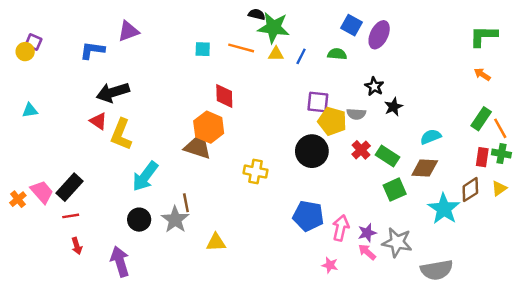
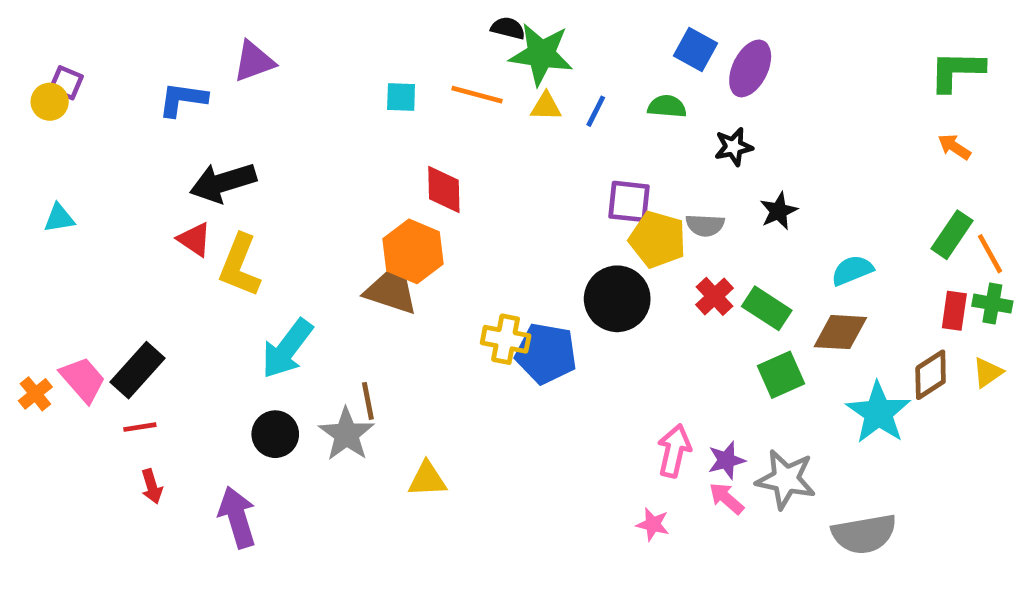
black star: (374, 86) -> (734, 147), moved, turned 30
blue pentagon: (308, 216) -> (546, 353), moved

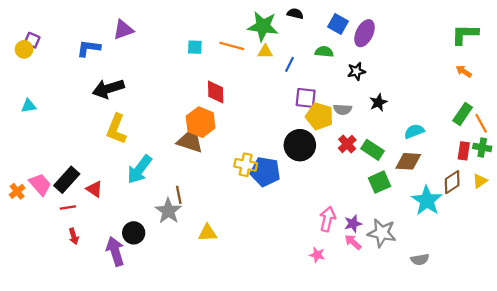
black semicircle: (508, 28) -> (295, 14), moved
blue line: (596, 111) -> (289, 64), moved
red triangle: (194, 239) -> (94, 189), moved
black circle: (275, 434) -> (134, 233), moved
gray semicircle: (864, 534) -> (420, 259), size x0.6

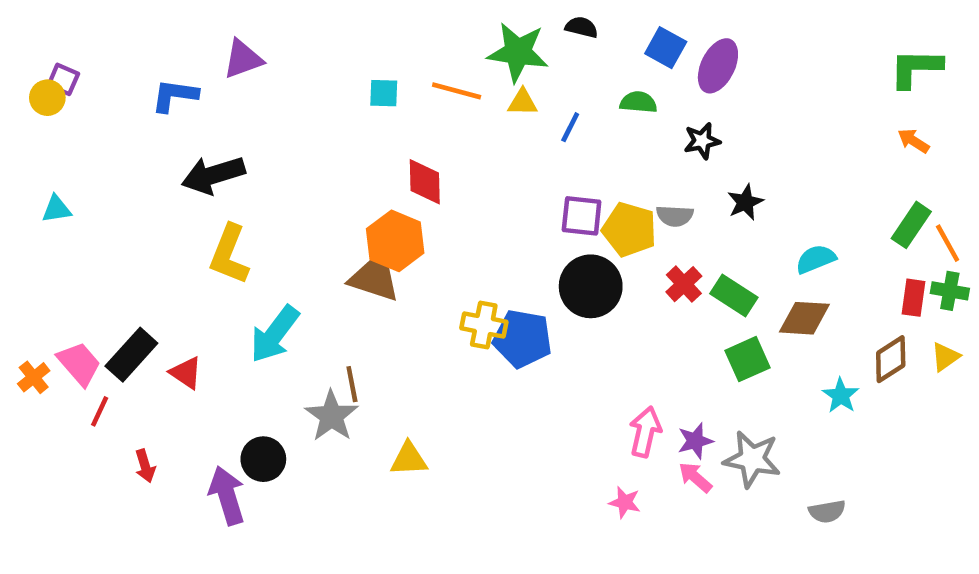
purple square: (306, 98) -> (582, 216), moved
cyan star: (427, 201) -> (841, 395), size x0.6
red line: (68, 207) -> (100, 411), moved, turned -56

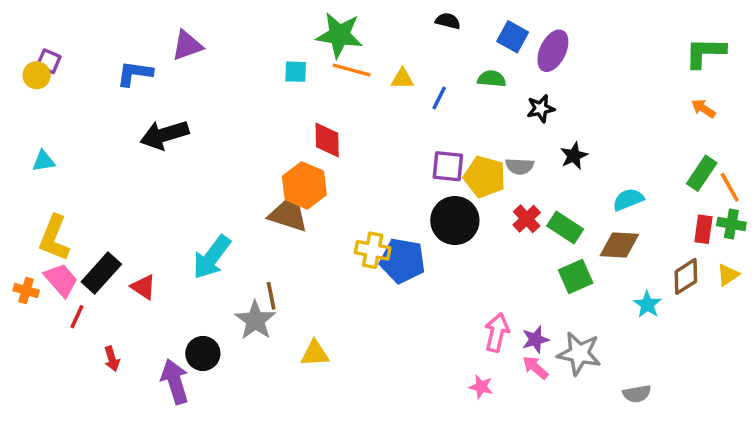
green star: (518, 52) -> (339, 35), moved
yellow L-shape: (229, 255) -> (54, 238), moved
orange cross: (34, 377) -> (26, 290), turned -35

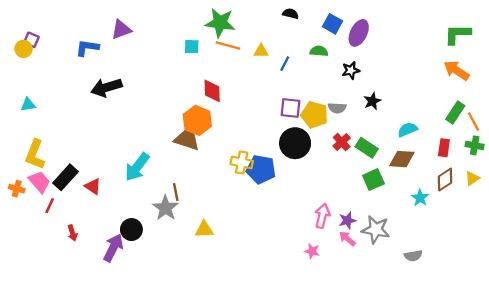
orange arrow: (703, 108) -> (456, 70), size x1.6
red rectangle: (703, 229) -> (444, 148), moved
purple arrow: (175, 382) -> (113, 248), turned 44

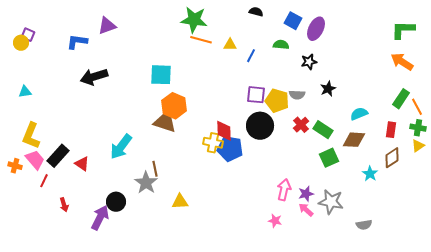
cyan square: (192, 47) -> (161, 75), moved, size x1.6
red diamond: (212, 91) -> (224, 131), moved
yellow triangle: (472, 178) -> (418, 146), moved

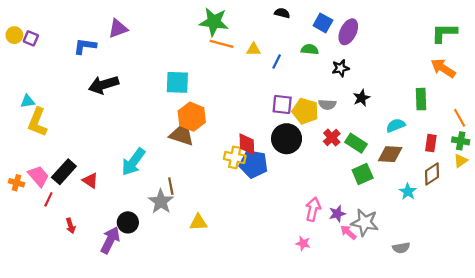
yellow circle: (21, 43) -> (14, 35), moved
green rectangle: (401, 99) -> (421, 99), moved, turned -36
yellow L-shape: (31, 136) -> (37, 122), moved
pink arrow: (306, 210) -> (348, 232), moved

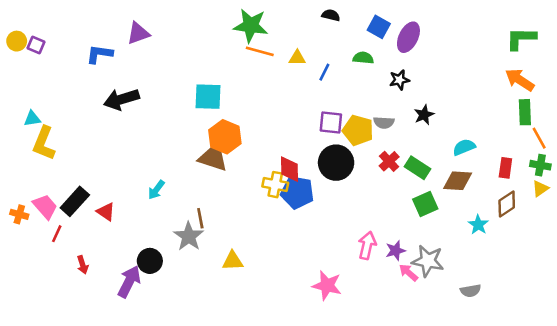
green rectangle: (421, 99) -> (525, 112), moved
cyan arrow: (133, 162) -> (156, 190), size x0.6
pink star: (303, 243) -> (327, 285), moved, size x1.6

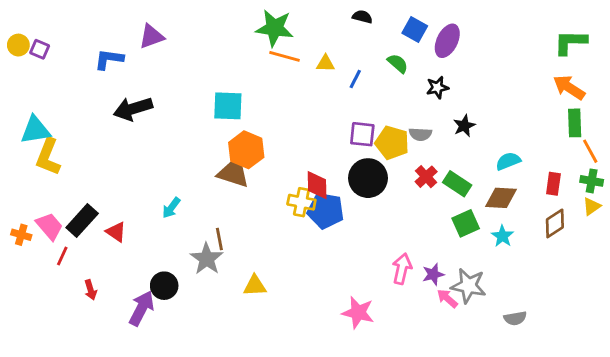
green semicircle: (363, 58) -> (398, 63), turned 36
cyan triangle: (32, 119) -> (35, 130), size x1.6
cyan star: (478, 225) -> (502, 236), moved

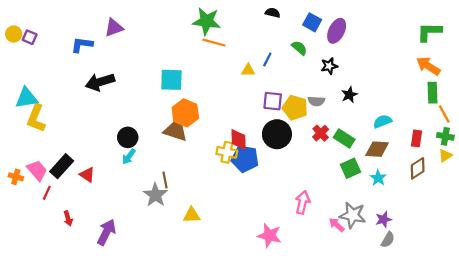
yellow triangle: (326, 63) -> (248, 70), moved
purple star: (433, 274) -> (384, 219), moved
black circle: (164, 286) -> (128, 137), moved
gray semicircle: (515, 318) -> (388, 240), turned -49

